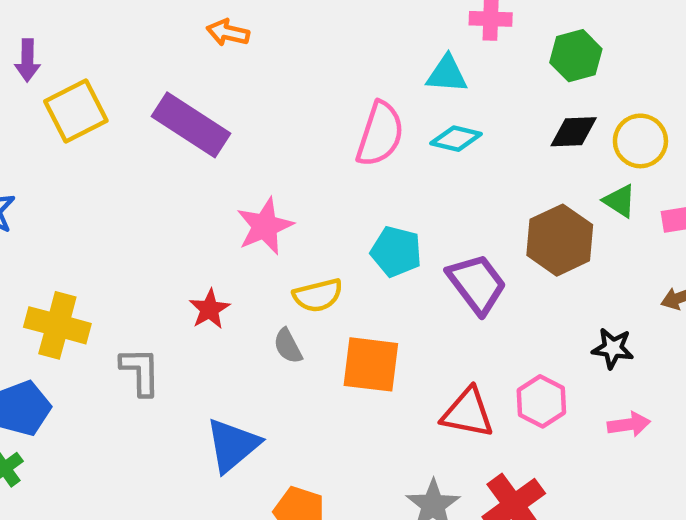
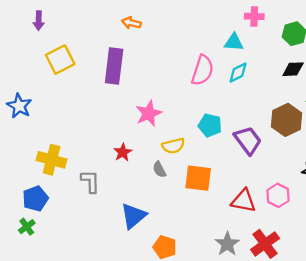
purple arrow: (27, 60) -> (39, 21), moved
purple rectangle: (191, 125) -> (114, 66), turned 64
cyan diamond: (456, 139) -> (238, 72), turned -40

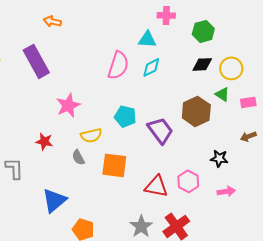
purple rectangle: (114, 66) -> (36, 61), turned -36
red star: (123, 152) -> (44, 141), turned -30

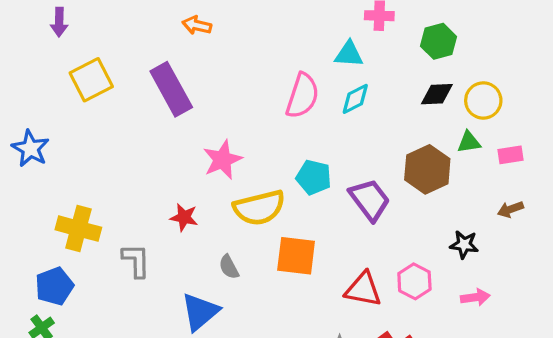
green triangle: (222, 94) -> (469, 142), turned -42
yellow semicircle: (91, 135) -> (259, 208), size x1.5
gray semicircle: (78, 157) -> (229, 267), moved

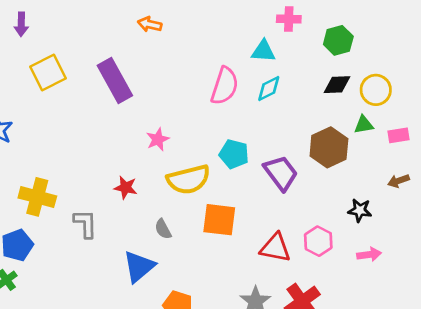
orange arrow: (197, 25) -> (150, 24), moved
pink star: (222, 160) -> (158, 139), size x0.7

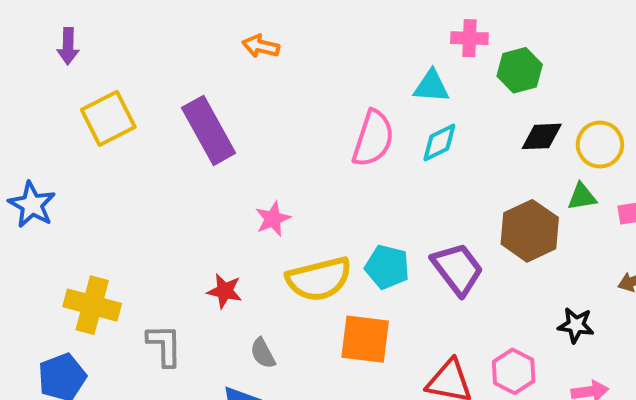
green hexagon: (338, 40) -> (520, 70), moved
cyan pentagon: (234, 154) -> (387, 267), moved
gray semicircle: (163, 229) -> (263, 353), moved

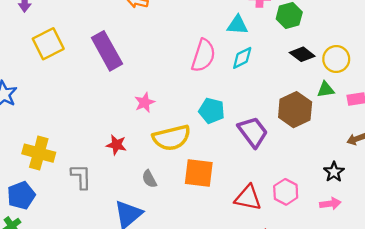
black diamond: (542, 136) -> (302, 54), turned 40
cyan pentagon: (387, 267) -> (212, 111), moved
black star: (576, 325) -> (334, 172), moved, turned 30
gray semicircle: (263, 353) -> (149, 179), moved

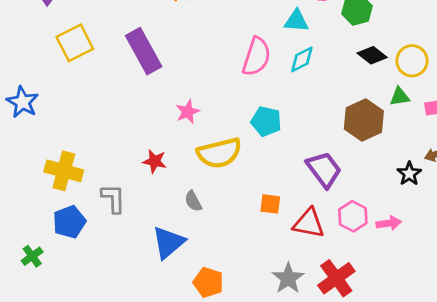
purple trapezoid: (253, 132) -> (324, 170), moved
black star: (334, 172) -> (409, 174), moved
orange square: (199, 173) -> (270, 204), moved, size x0.6
blue pentagon: (21, 195) -> (69, 222), moved
pink arrow: (330, 204) -> (389, 223), moved

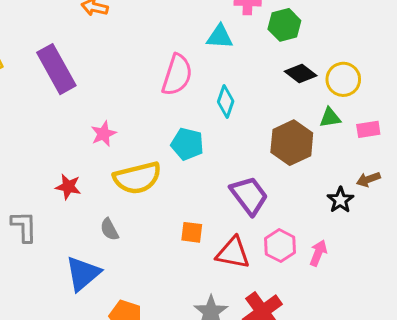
cyan diamond: (302, 59) -> (226, 101), moved, turned -44
pink arrow: (389, 223) -> (318, 253), turned -60

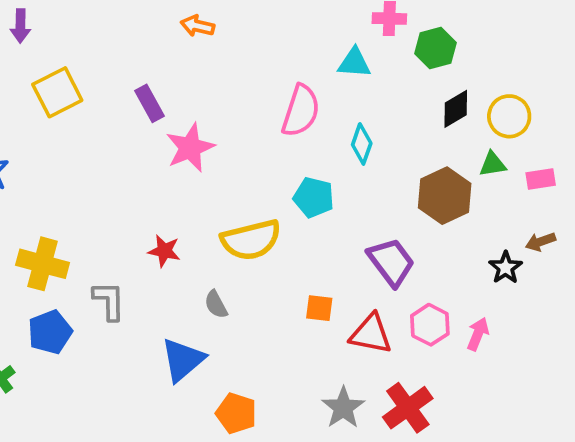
purple rectangle: (56, 69) -> (150, 103), size x0.6
black diamond: (301, 73) -> (456, 109), turned -68
pink star: (103, 134) -> (190, 148), moved, size x1.5

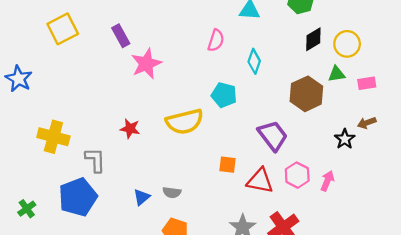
pink semicircle: (301, 111) -> (216, 40), size x0.7
gray semicircle: (216, 304) -> (172, 192), moved, turned -54
blue pentagon: (50, 332) -> (78, 197), moved, size x1.4
blue triangle: (183, 360) -> (142, 197), size x0.6

